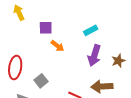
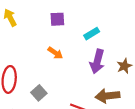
purple square: (46, 28) -> (57, 19), moved

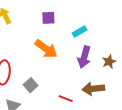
orange arrow: (55, 53) -> (46, 49), size x1.6

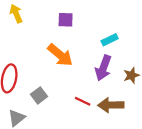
cyan rectangle: (80, 32) -> (110, 40), moved
red line: (66, 99) -> (83, 101), moved

